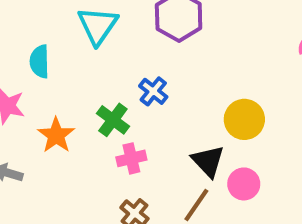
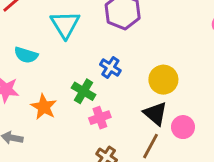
cyan semicircle: (40, 61) -> (26, 55), turned -65
yellow circle: (244, 119) -> (163, 80), moved

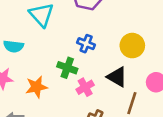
orange star: (44, 107) -> (36, 87), turned -30
black triangle: (155, 113) -> (117, 77), moved

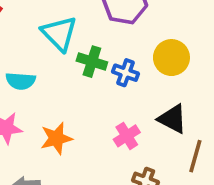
yellow circle: (132, 46) -> (171, 58), moved
green cross: (67, 68) -> (92, 62), moved

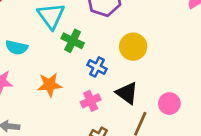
blue cross: (125, 73) -> (97, 67), moved
orange star: (56, 138) -> (50, 85), moved

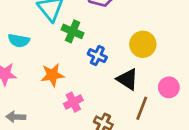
yellow circle: (133, 47) -> (143, 44), moved
pink cross: (91, 101) -> (73, 102), moved

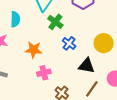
cyan semicircle: (19, 40) -> (15, 19), turned -112
black triangle: (128, 79) -> (87, 66), turned -36

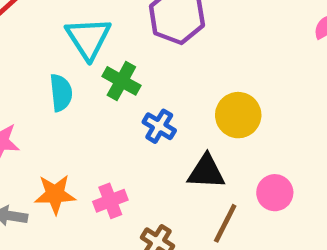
cyan semicircle: (15, 19) -> (61, 93), moved
orange star: (34, 50) -> (55, 194), moved

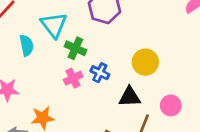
cyan semicircle: (61, 93) -> (27, 45), moved
pink cross: (110, 201) -> (73, 78), moved

